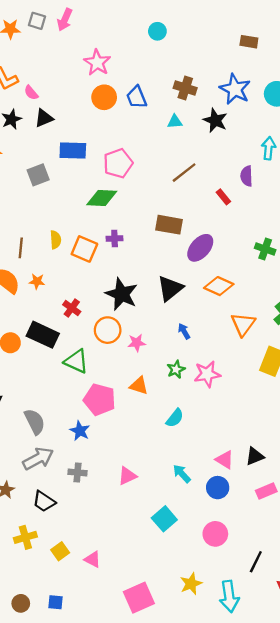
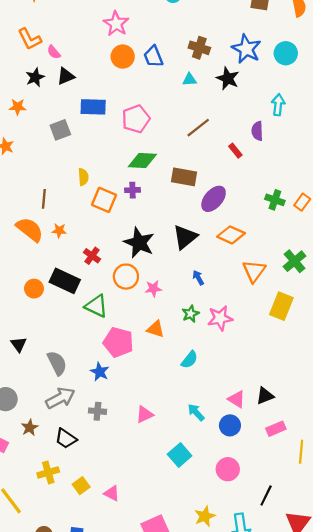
green diamond: (102, 198) -> (142, 161), moved
yellow semicircle: (55, 240) -> (83, 177), moved

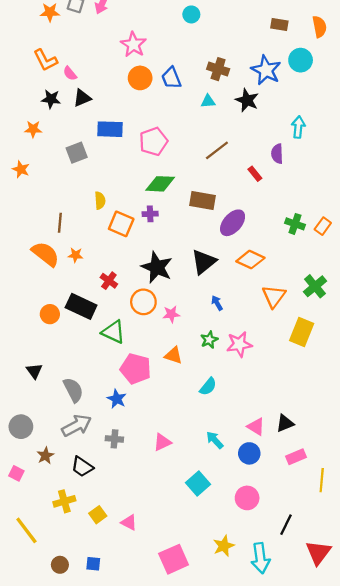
cyan circle: (286, 53) -> (301, 60), moved
black star: (35, 77) -> (51, 99), turned 30

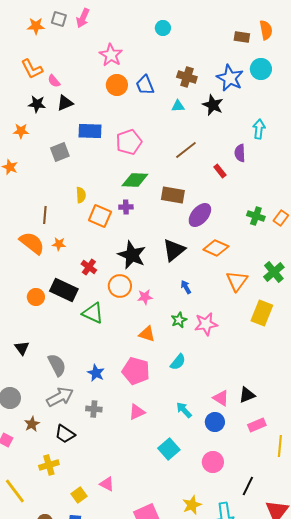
orange semicircle: (319, 27) -> (266, 30), moved
pink pentagon: (136, 369) -> (136, 371), moved
yellow square: (98, 515) -> (79, 495), moved

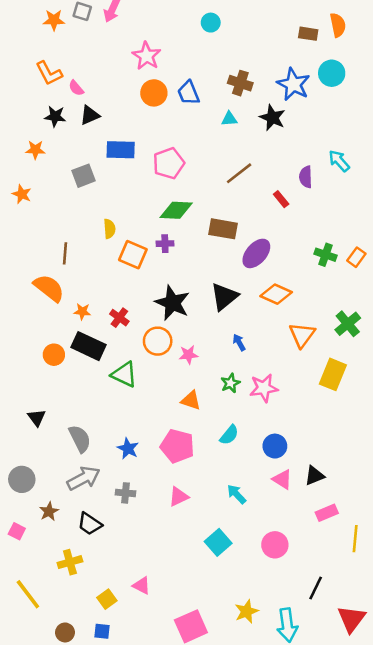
cyan arrow: (259, 129) -> (339, 161), moved, turned -48
orange star: (59, 244) -> (82, 311), moved
blue circle: (215, 422) -> (275, 446), moved
pink circle: (213, 462) -> (275, 545), moved

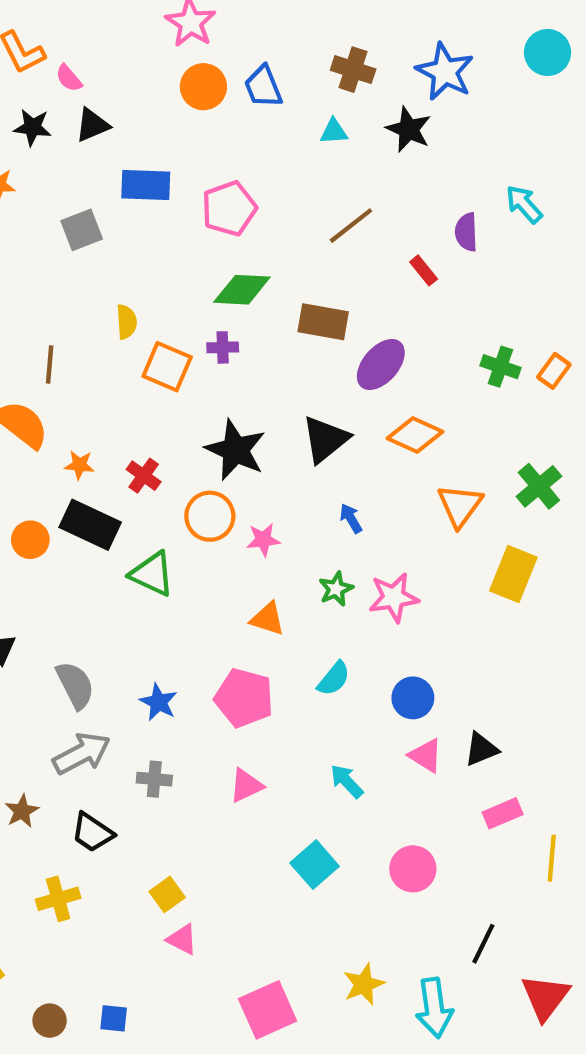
cyan circle: (332, 73) -> (548, 52), moved
yellow square: (107, 599) -> (167, 894), moved

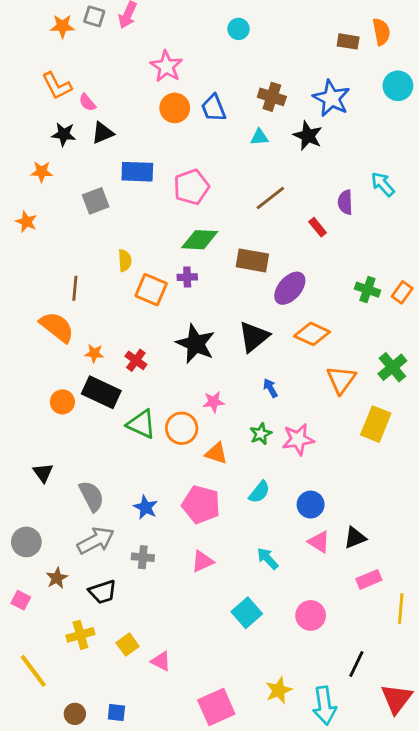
orange circle: (210, 516) -> (182, 428), moved
black trapezoid: (92, 833) -> (103, 592), turned -52
yellow square: (167, 894) -> (128, 645), moved

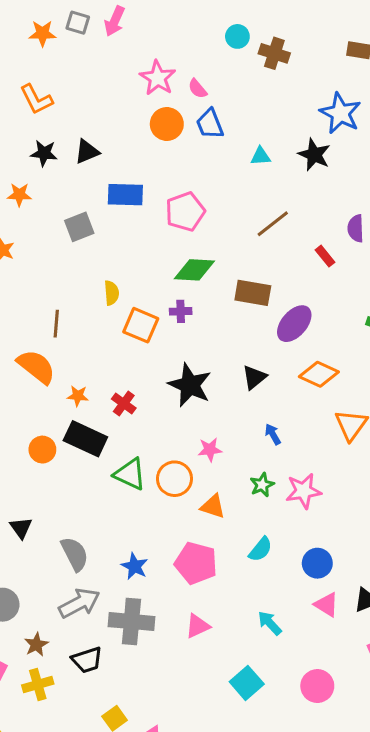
brown cross: (272, 97) -> (274, 53), moved
pink semicircle: (87, 102) -> (198, 89), moved
black triangle: (254, 337) -> (254, 377), size x0.7
gray cross: (143, 557) -> (131, 622), size x1.8
yellow cross: (80, 635) -> (38, 684), moved

